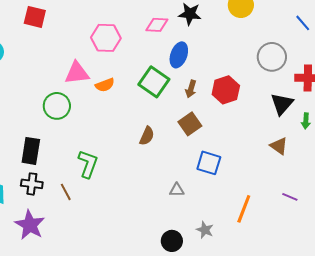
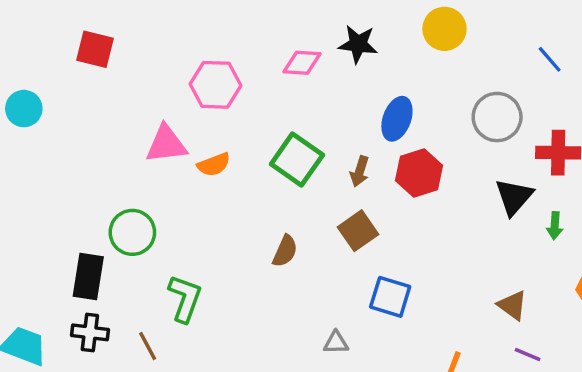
blue ellipse: (179, 55) -> (397, 119), moved
green circle: (57, 106) -> (132, 232), moved
brown triangle: (279, 146) -> (512, 305), moved

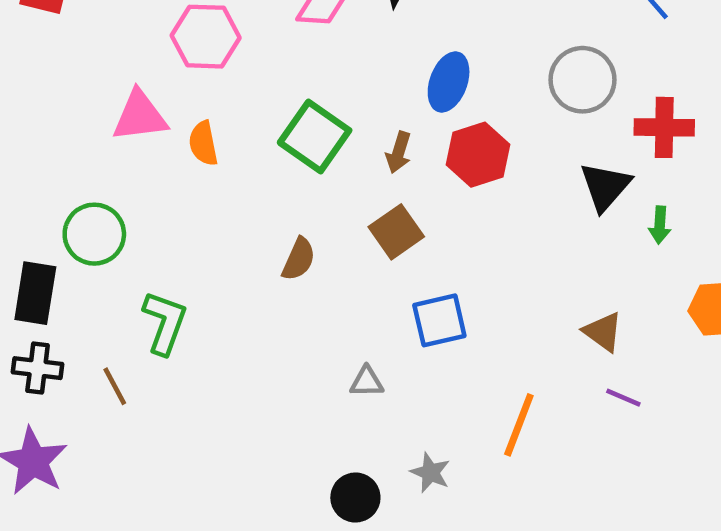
orange semicircle: (214, 165) -> (203, 143), turned 100
blue square: (390, 297) -> (439, 320), turned -30

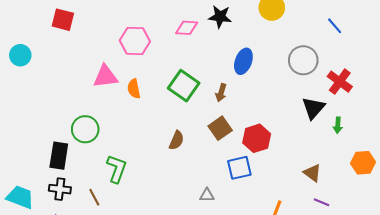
red cross: (664, 127) -> (340, 82), turned 35
red hexagon: (478, 155) -> (257, 138), moved

